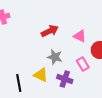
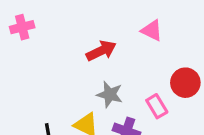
pink triangle: (80, 36) -> (152, 30), moved

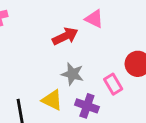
pink triangle: (152, 30) -> (94, 19), moved

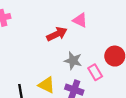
gray star: (72, 74) -> (73, 61), moved

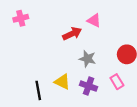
pink rectangle: (95, 72) -> (117, 82), moved

